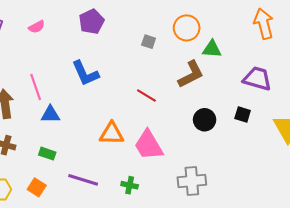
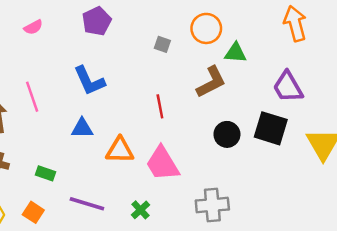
purple trapezoid: (257, 79) -> (288, 87), turned -136
red line: (146, 95) -> (160, 106), turned 48
blue triangle: (50, 114) -> (82, 128), moved
black square: (243, 114) -> (271, 128), size x1.8
green cross: (130, 185) -> (140, 210), turned 35

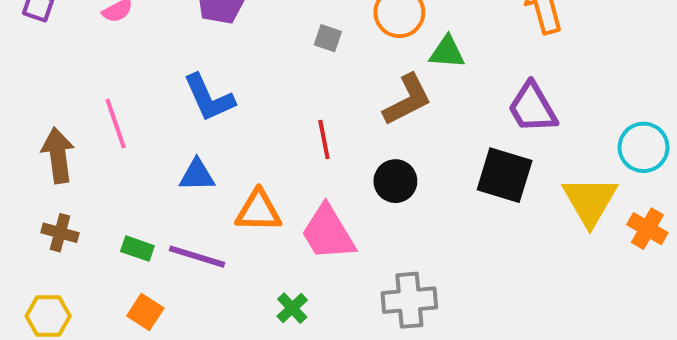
black circle: (227, 134) -> (395, 181), moved
purple line: (87, 204) -> (197, 257), moved
orange square: (33, 212) -> (145, 312), moved

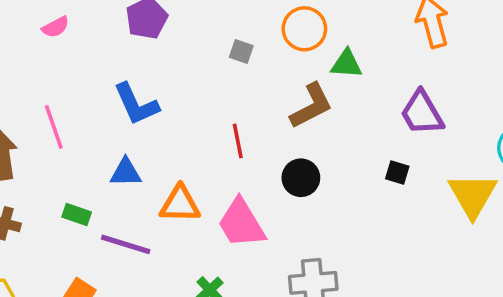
black square: (505, 175) -> (397, 172), size x0.5
green rectangle: (137, 249) -> (77, 215), moved

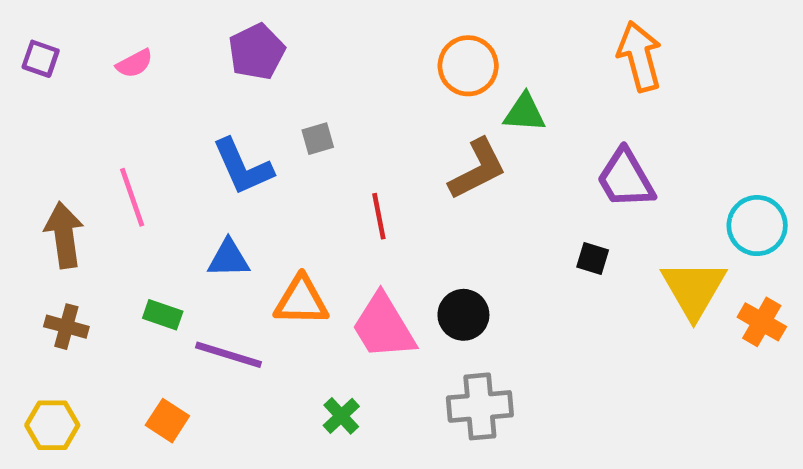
gray square: (241, 52) -> (318, 139), moved, turned -35
black circle: (301, 178) -> (463, 315), moved

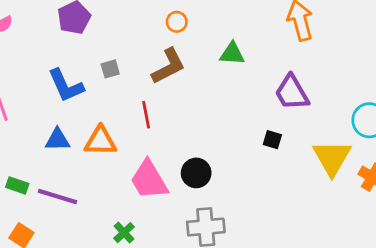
orange circle: (468, 66) -> (177, 22), moved, size x0.6
brown L-shape: (478, 169) -> (168, 66), moved
orange triangle: (301, 301) -> (100, 141), moved
green rectangle: (163, 315) -> (17, 185), moved

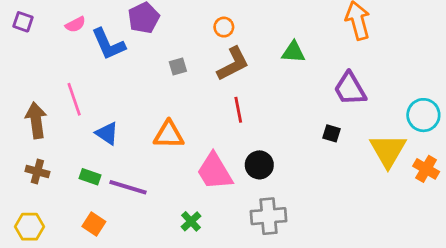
orange circle: (177, 22) -> (224, 27), moved
blue L-shape: (66, 86) -> (108, 44), moved
red line: (146, 115) -> (238, 110), moved
blue triangle: (57, 140) -> (107, 133), moved, turned 35

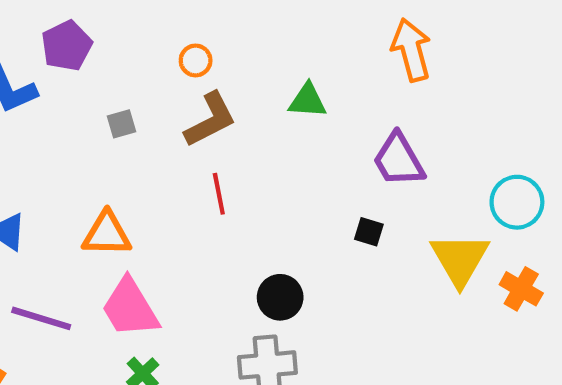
black circle: (259, 165) -> (280, 297), moved
pink trapezoid: (215, 171) -> (130, 308), moved

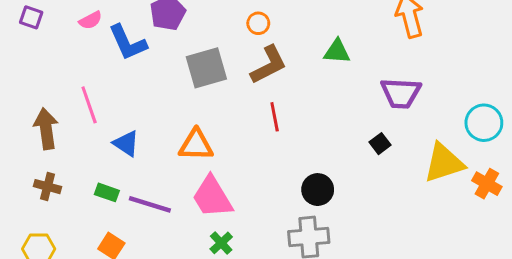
gray square: (122, 124) -> (206, 68), size x2.0
purple trapezoid: (399, 160) -> (401, 93), turned -57
black square: (369, 232) -> (380, 144), turned 36
yellow triangle: (460, 259) -> (444, 163), turned 42

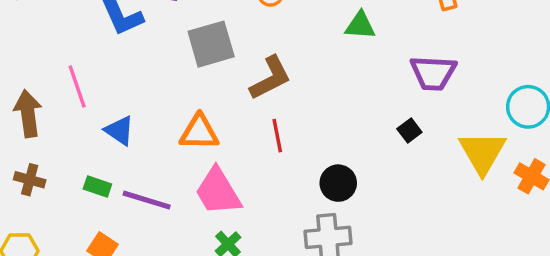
brown L-shape: (269, 65) -> (270, 78), moved
red line: (275, 117) -> (277, 136), moved
yellow triangle: (444, 163) -> (482, 153), turned -42

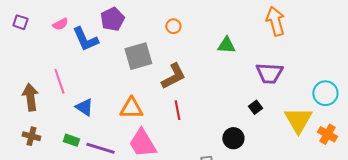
black circle: (338, 183) -> (233, 138), moved

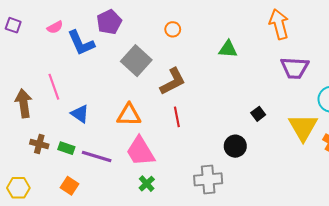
gray square: (138, 56) -> (136, 61), turned -32
purple trapezoid: (269, 73) -> (295, 68), moved
brown cross: (31, 136) -> (39, 144), moved

